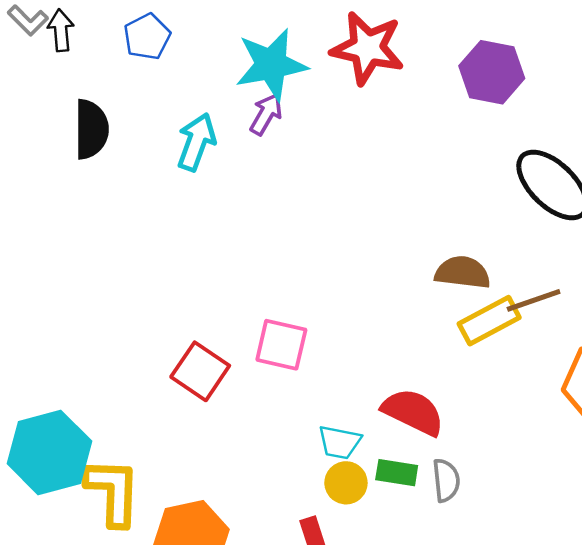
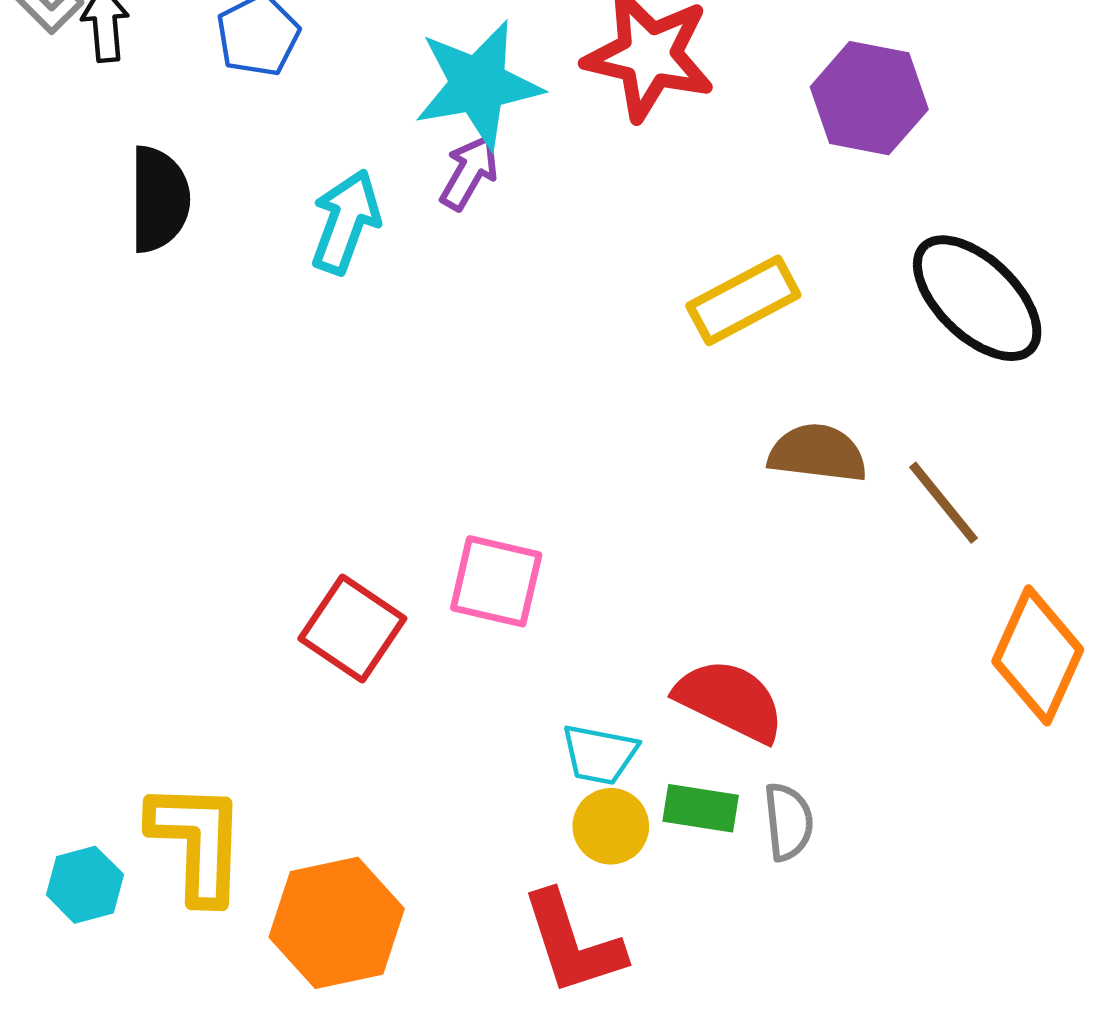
brown line: (534, 300) -> (943, 503), turned 70
yellow rectangle: (489, 321) -> (743, 300), moved
cyan hexagon: (49, 452) -> (85, 885), moved, size x0.5

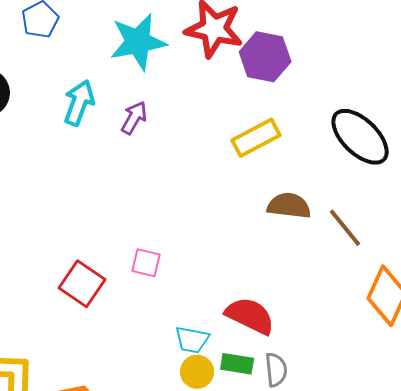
purple hexagon: (869, 98) -> (265, 57), moved
purple arrow: (469, 172) -> (134, 118), moved
pink square: (496, 581) -> (146, 263), size x0.7

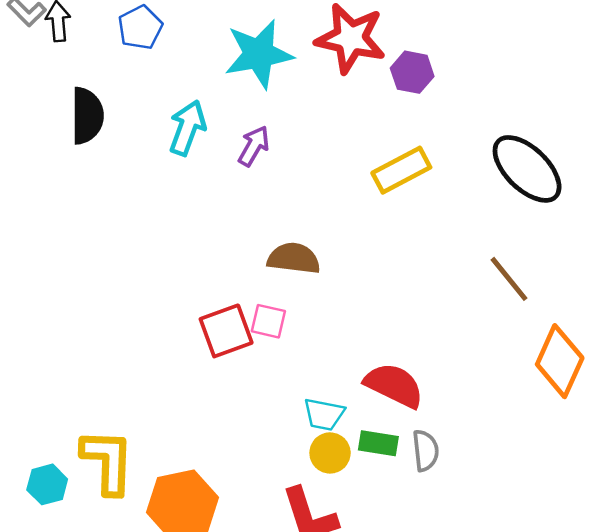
purple hexagon: (265, 57) -> (412, 72), size x0.7
brown semicircle: (289, 206) -> (294, 258), moved
red square: (82, 284) -> (226, 331), moved, turned 36

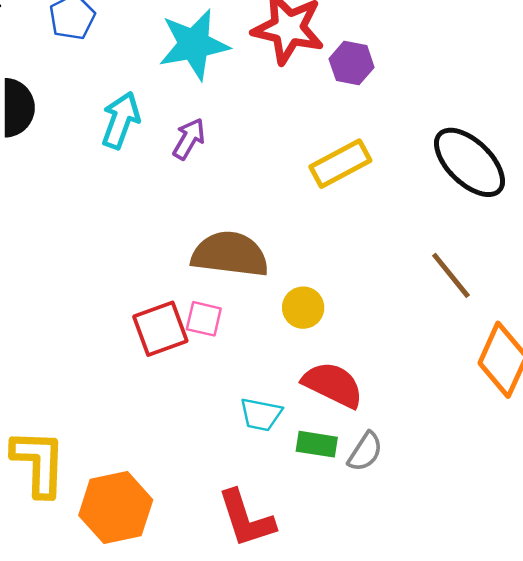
brown semicircle: (294, 258) -> (230, 254), size x1.4
gray semicircle: (425, 451) -> (365, 452), turned 39
yellow circle: (330, 453) -> (303, 308), moved

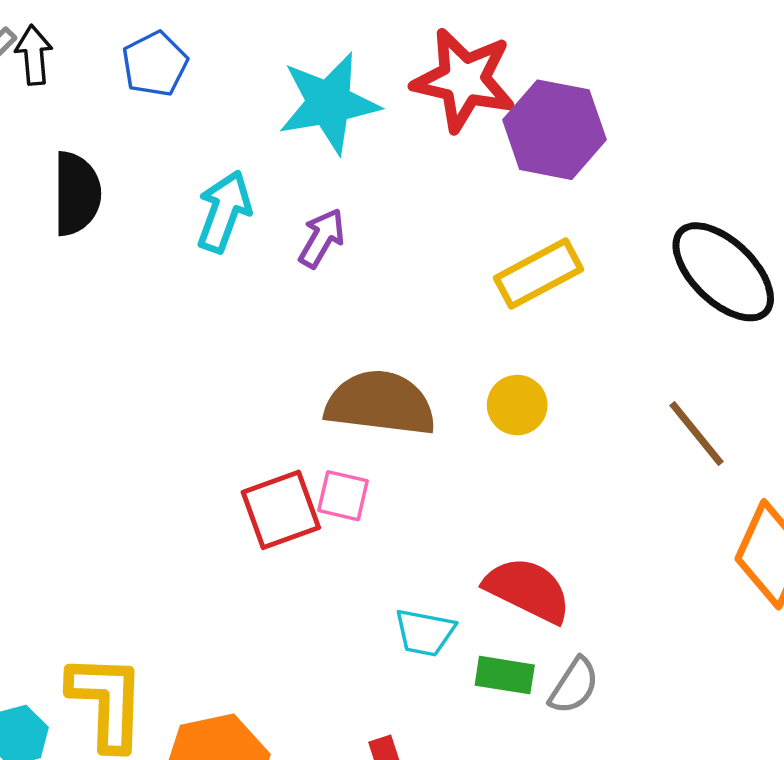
purple hexagon: (352, 63) -> (554, 130), size x1.6
yellow circle: (303, 308) -> (517, 405), moved

